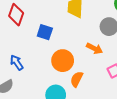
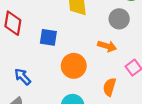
orange semicircle: (77, 79) -> (109, 87), moved

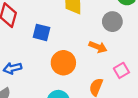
blue arrow: (23, 77) -> (12, 68), turned -66

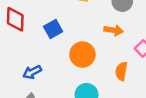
blue square: (42, 32) -> (53, 29), turned -30

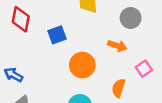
blue arrow: (32, 72) -> (14, 75), moved, turned 48

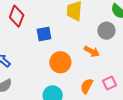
pink square: (144, 69) -> (110, 83), moved

